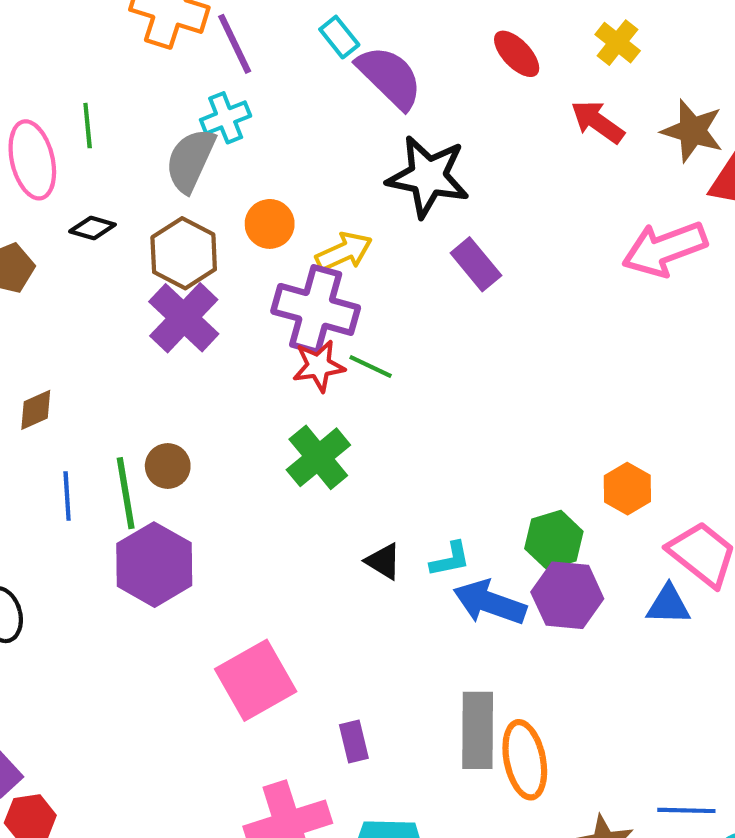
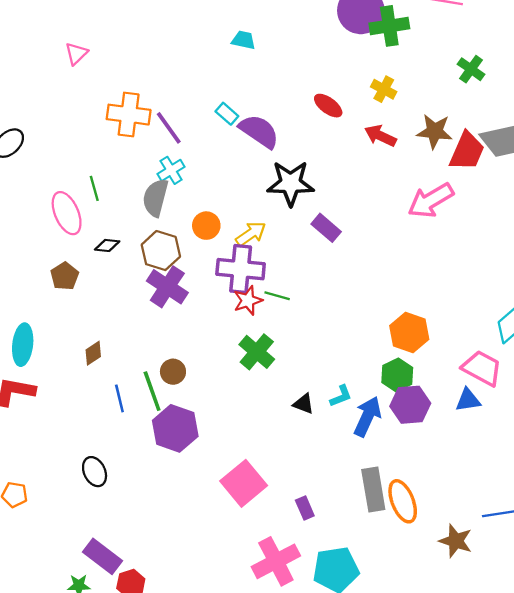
orange hexagon: (627, 489) -> (409, 333), moved, size x1.4
blue arrow: (490, 603) -> (367, 416), turned 105

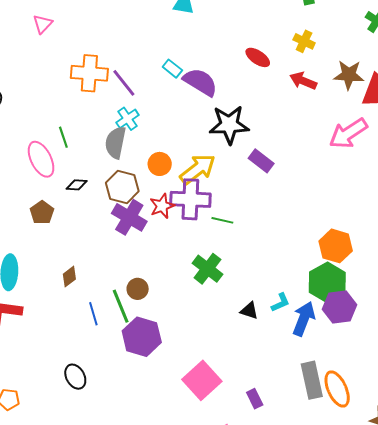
yellow arrow: (251, 234) -> (198, 169), size x1.4
red star: (248, 300) -> (162, 206), moved
green hexagon: (397, 375) -> (327, 282), size x1.4

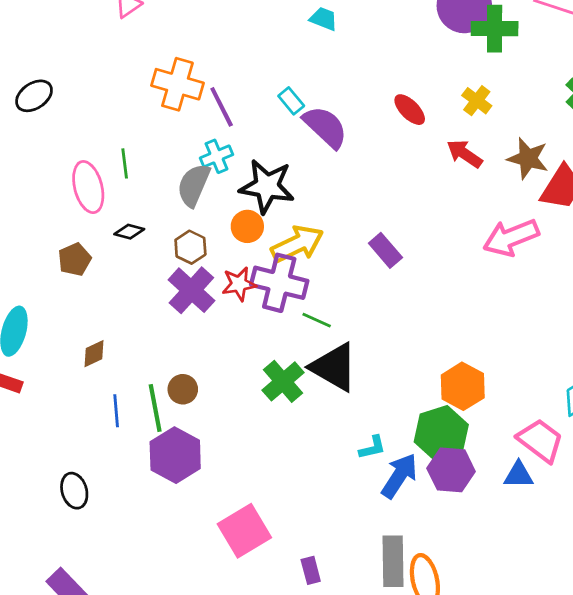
black star: (229, 125) -> (267, 186), moved
brown hexagon: (122, 187) -> (190, 247), size x0.7
black triangle: (249, 311) -> (334, 367), moved, size x2.0

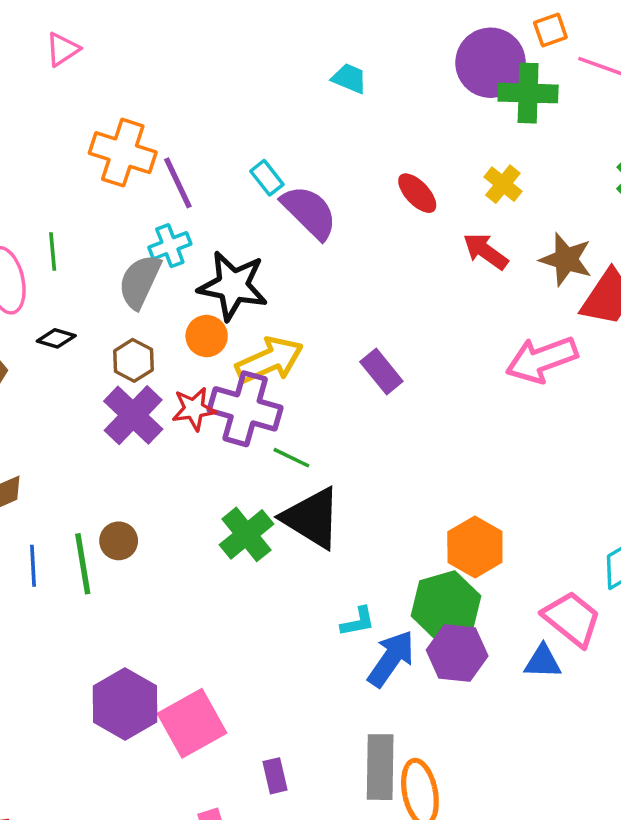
cyan trapezoid: (324, 19) -> (349, 78), moved
purple hexagon: (175, 455) -> (125, 704), moved

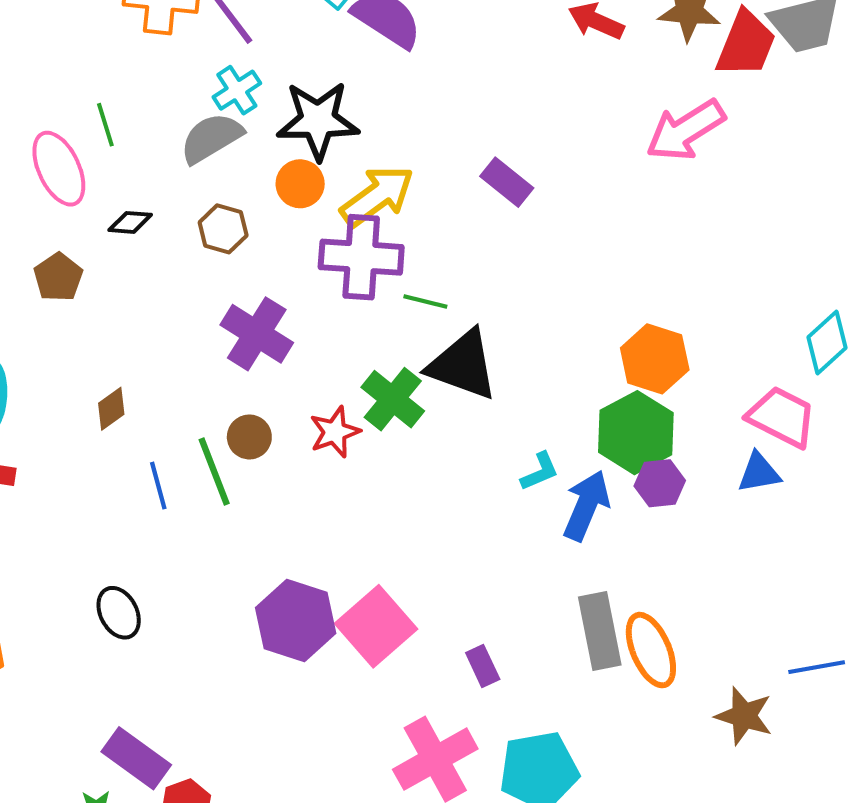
gray semicircle: (140, 282) -> (211, 138), turned 46
red star: (194, 409) -> (335, 432), moved
purple cross: (133, 415) -> (257, 334), moved
purple hexagon: (457, 653) -> (660, 483), size x0.7

